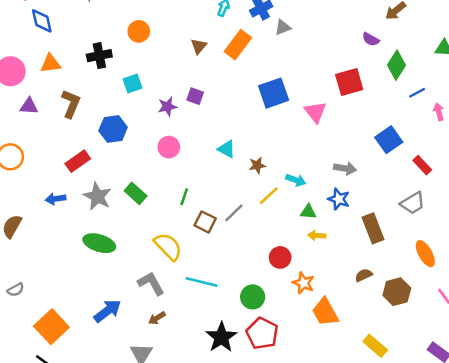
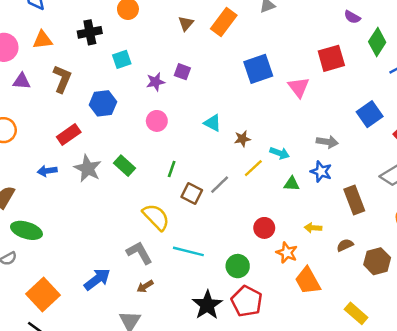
yellow arrow: (317, 235) -> (313, 228), moved
green ellipse: (99, 243) -> (26, 230), moved

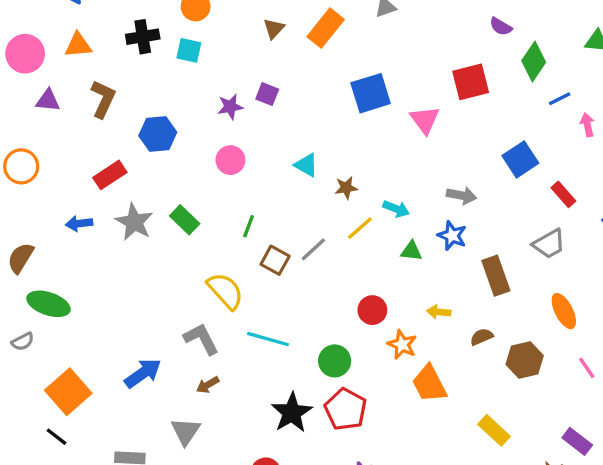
cyan square: (122, 59) -> (189, 50), moved, turned 30

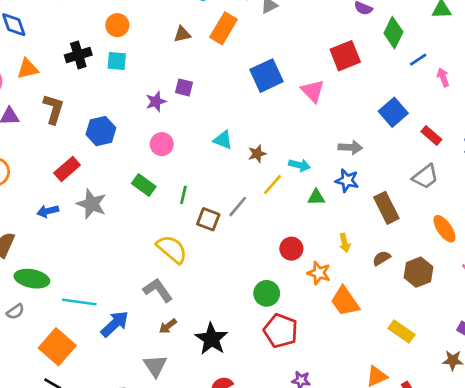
brown triangle: (274, 28) -> (182, 34), turned 42
green rectangle: (185, 220) -> (144, 185), moved
yellow arrow: (439, 312) -> (345, 243), turned -102
cyan line: (268, 339) -> (79, 302), moved
black star: (292, 413) -> (211, 339), moved

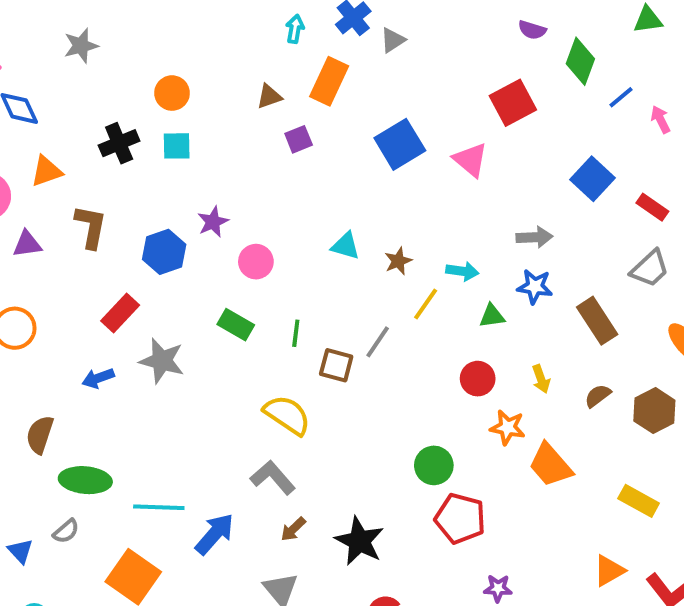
purple square: (184, 87) -> (299, 139), moved, turned -30
purple star: (156, 102) -> (213, 222), moved
red circle: (291, 249) -> (478, 379), moved

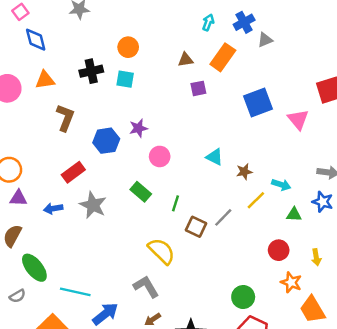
purple triangle: (27, 244) -> (18, 198), moved
green ellipse: (85, 480) -> (34, 268), turned 36

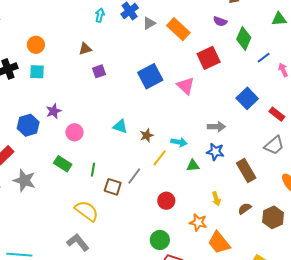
orange rectangle: (223, 57) -> (178, 29), moved, turned -75
red circle: (279, 250) -> (166, 201), moved

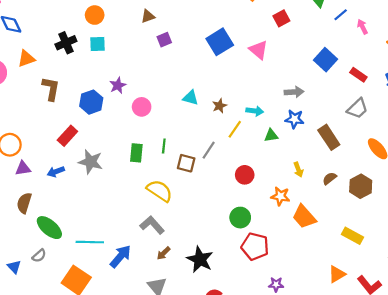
red square: (209, 58) -> (281, 18), size x0.7
green rectangle: (63, 164) -> (136, 153), moved, turned 66

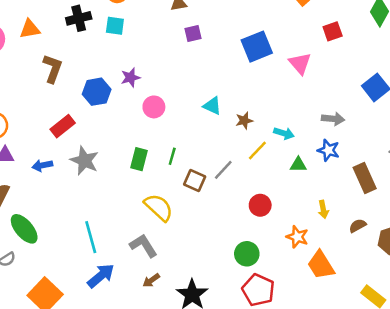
cyan line: (90, 242) -> (91, 237), moved, turned 64

